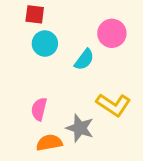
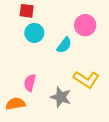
orange semicircle: (49, 143) -> (15, 104), moved

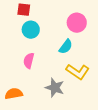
cyan semicircle: (64, 45) -> (66, 47), moved
pink semicircle: (30, 83) -> (29, 61), moved

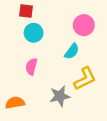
yellow L-shape: (78, 72) -> (85, 79), turned -60
gray star: (55, 88) -> (60, 96), turned -30

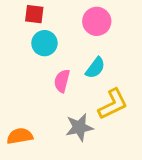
pink circle: (84, 25) -> (97, 21), moved
pink semicircle: (31, 67) -> (62, 81), moved

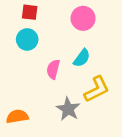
cyan circle: (44, 43) -> (27, 39), moved
gray star: (79, 127) -> (68, 109), turned -30

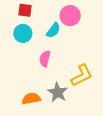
cyan semicircle: (82, 58) -> (53, 30), moved
orange semicircle: (17, 116) -> (31, 99), moved

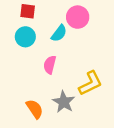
orange semicircle: (31, 99) -> (35, 109), turned 66

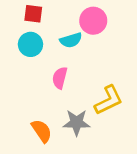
cyan semicircle: (59, 33) -> (71, 40), turned 36
gray star: (64, 102) -> (77, 122), turned -30

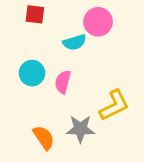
cyan circle: (30, 44) -> (32, 73), moved

